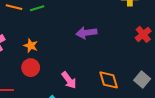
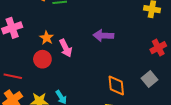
pink arrow: (69, 80) -> (66, 48), moved
gray square: (142, 80) -> (149, 79), moved

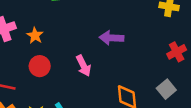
orange star: (47, 38) -> (35, 35), moved
pink arrow: (66, 48) -> (83, 66), moved

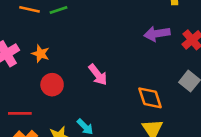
purple arrow: (112, 38) -> (157, 34), moved

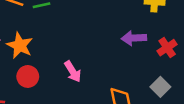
orange star: (41, 54) -> (20, 45), size x1.5

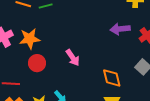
orange star: (20, 45) -> (30, 39), turned -30

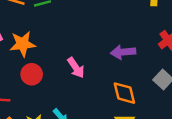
purple arrow: (120, 29) -> (123, 52), moved

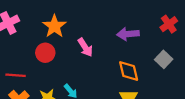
orange star: (23, 44) -> (54, 26), moved, turned -30

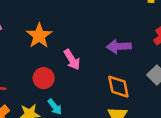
red circle: (45, 53) -> (44, 78), moved

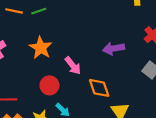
orange diamond: (118, 87) -> (99, 88), moved

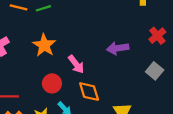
orange diamond: (99, 88) -> (89, 92), moved

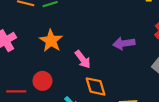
red circle: (52, 83) -> (42, 81), moved

